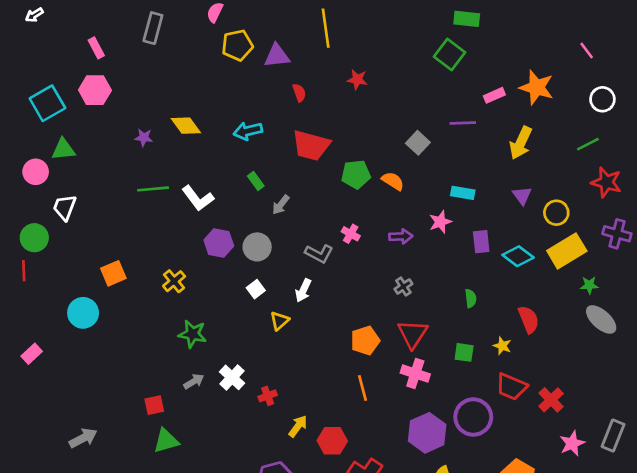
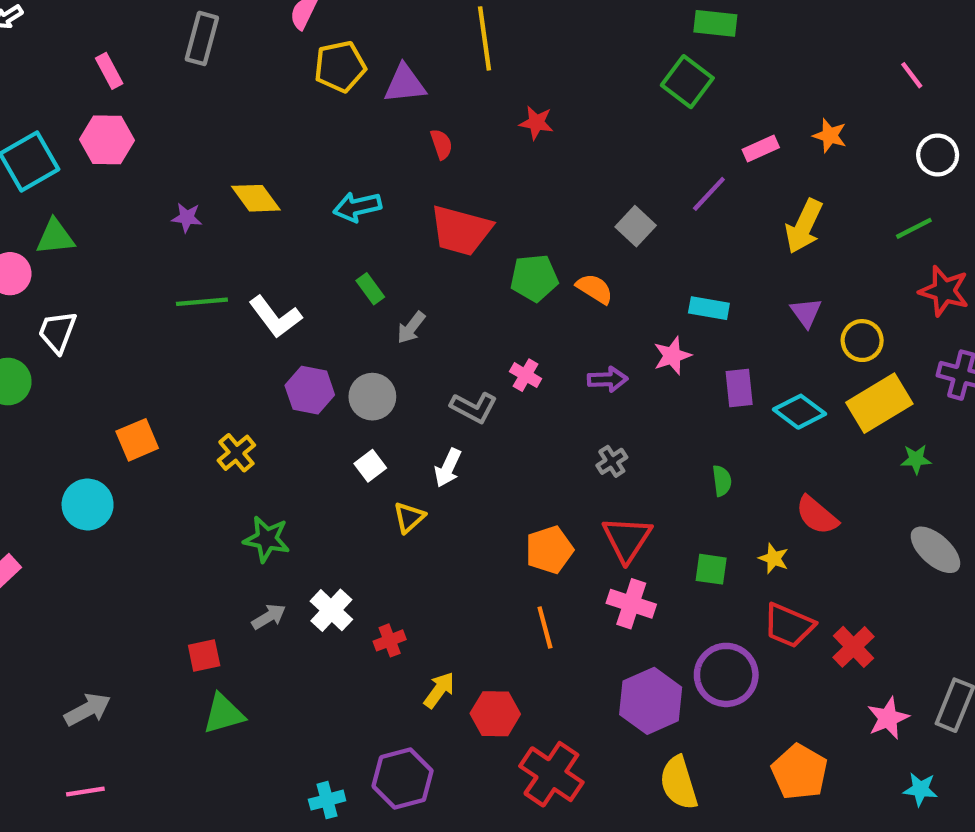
orange star: (537, 87) -> (830, 136), size x0.6
purple line: (463, 123) -> (709, 194), turned -45
red semicircle: (529, 319) -> (817, 515), turned 152
gray ellipse: (601, 319) -> (935, 550), moved

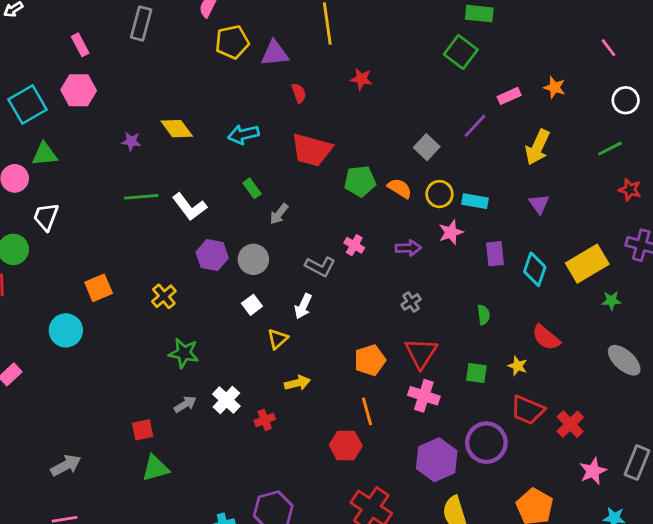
red star: (944, 291) -> (630, 190), size x0.7
yellow circle: (862, 341) -> (439, 194), moved
cyan diamond: (800, 412) -> (535, 269), turned 72
yellow arrow: (439, 690) -> (297, 383), moved, turned 40
red hexagon: (495, 714) -> (346, 445), moved

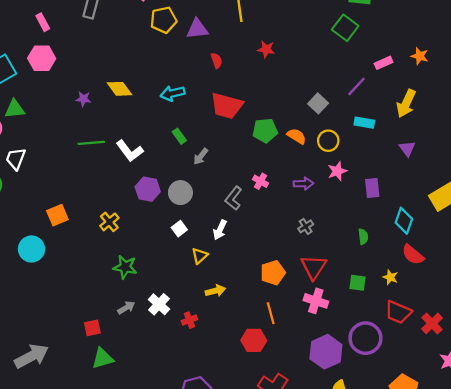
cyan rectangle: (475, 201) -> (364, 123), moved
gray L-shape: (320, 266) -> (233, 198), turned 100
cyan diamond: (535, 269) -> (404, 221), moved
gray arrow: (66, 465) -> (31, 356), size x1.4

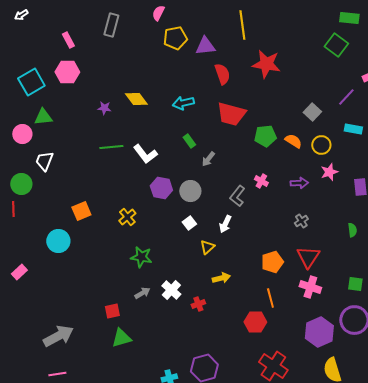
red star: (266, 49) -> (266, 64), size x1.8
red semicircle: (217, 61) -> (222, 74), size x1.5
green square: (358, 283) -> (355, 284), moved

